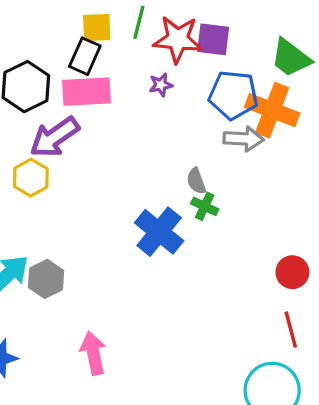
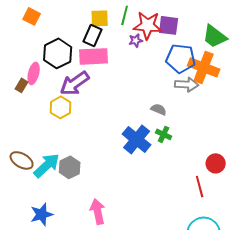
purple star: (161, 85) -> (136, 40), moved
gray semicircle: (196, 181) -> (159, 109), turned 133
green cross: (205, 206) -> (164, 134), moved
red line: (291, 330) -> (200, 186), moved

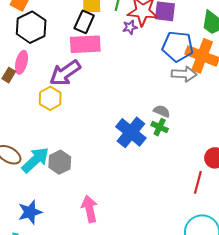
black hexagon: (58, 53) -> (31, 27), moved
gray semicircle: (159, 109) -> (162, 111), moved
red line: (200, 186) -> (198, 182), turned 30

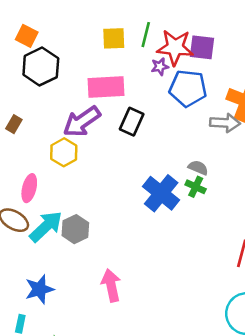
black rectangle: (84, 22) -> (132, 122), moved
blue pentagon: (178, 46) -> (188, 88), moved
pink ellipse: (22, 62) -> (29, 188), moved

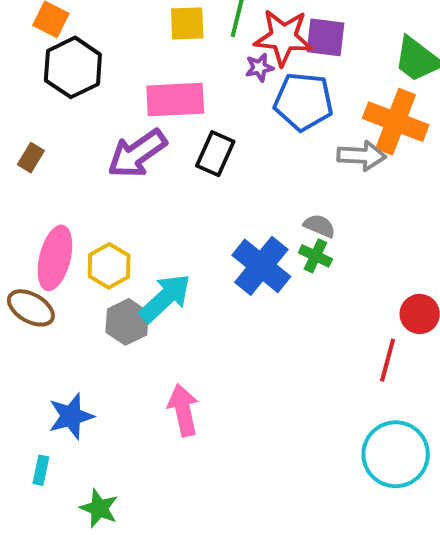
yellow hexagon: (64, 152) -> (109, 266), moved
pink ellipse: (29, 188) -> (55, 258), size x1.4
cyan arrow: (46, 227) -> (165, 298), moved

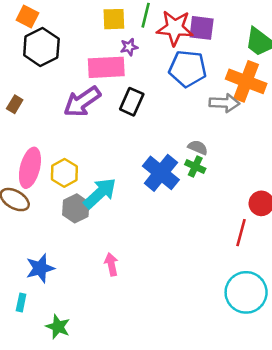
purple star: (259, 67) -> (129, 47), moved
pink arrow: (183, 410) -> (111, 264), size x0.7

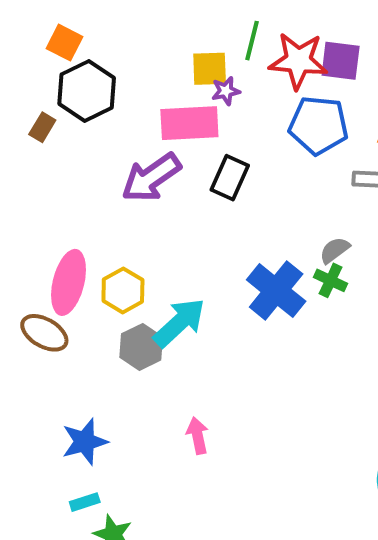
yellow square: (114, 19) -> (210, 69), moved
brown rectangle: (15, 104) -> (42, 127), moved
gray semicircle: (198, 147) -> (335, 250), turned -60
cyan rectangle: (21, 303) -> (85, 502), moved, turned 60

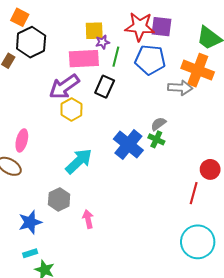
green line: (252, 41) -> (116, 57), moved
pink ellipse: (69, 282) -> (22, 140), size x0.7
yellow hexagon: (123, 290) -> (71, 109), moved
gray hexagon: (141, 347) -> (59, 199), moved

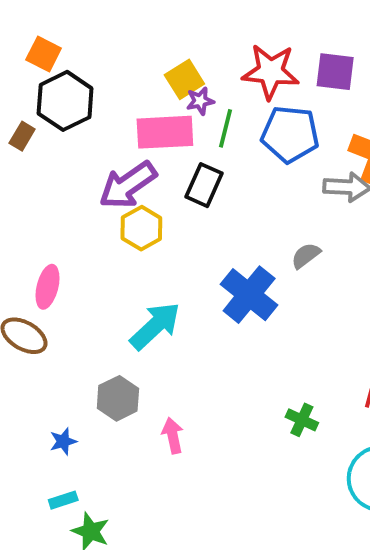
purple square: (161, 27) -> (335, 72), moved
yellow square: (94, 31) -> (184, 79), turned -30
green cross: (156, 139) -> (302, 420), moved
blue star: (30, 222) -> (63, 441), size x0.6

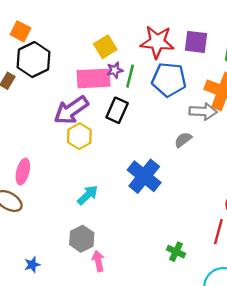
purple star: (200, 101) -> (115, 70), moved
gray semicircle: (306, 256) -> (183, 140), moved
cyan arrow: (155, 326) -> (88, 195), size x0.7
gray hexagon: (118, 398) -> (82, 239), moved

